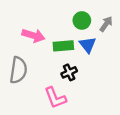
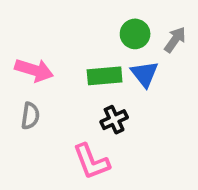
pink arrow: (33, 35) -> (34, 70), moved
gray semicircle: (18, 70) -> (30, 116), size x0.6

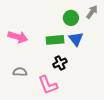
gray arrow: (175, 40) -> (92, 12), moved
gray semicircle: (30, 116) -> (20, 72), moved, turned -96

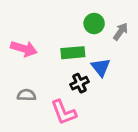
gray arrow: (92, 12) -> (121, 31), moved
blue triangle: (76, 39) -> (101, 67), moved

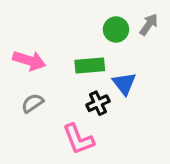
gray arrow: (121, 31) -> (149, 25), moved
gray semicircle: (26, 95) -> (32, 103), moved, turned -36

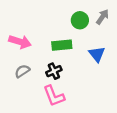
blue triangle: (124, 84) -> (97, 54), moved
black cross: (98, 103) -> (54, 71), moved

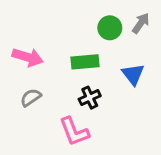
black cross: (54, 71) -> (90, 98), moved

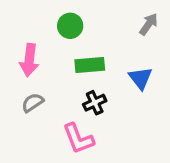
green circle: (110, 28) -> (70, 26), moved
pink arrow: (28, 57) -> (29, 60), turned 80

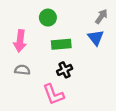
blue triangle: (140, 78) -> (96, 38), moved
gray semicircle: (33, 103) -> (22, 70), turned 40

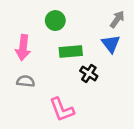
black cross: (65, 70) -> (89, 73), moved, turned -32

